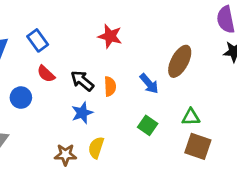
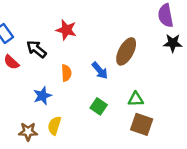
black arrow: (82, 81) -> (36, 49), moved

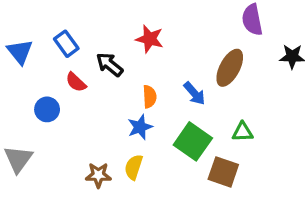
purple semicircle: (166, 16) -> (252, 20), moved
blue star: (42, 96) -> (140, 127), moved
green square: (99, 106) -> (193, 141), size x1.6
brown square: (142, 124) -> (223, 172), moved

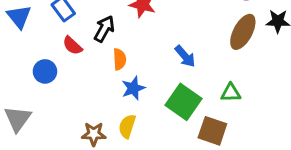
black arrow: (110, 65) -> (104, 29), turned 80
brown ellipse: (230, 68) -> (243, 32), moved
orange semicircle: (150, 97) -> (120, 59), moved

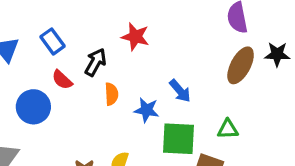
blue circle: (45, 71) -> (33, 107), size x1.4
blue star: (133, 88) -> (147, 110), moved, turned 30
green square: (183, 102) -> (178, 139), turned -32

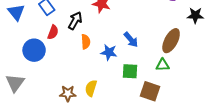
brown ellipse: (241, 65) -> (171, 41), moved
red semicircle: (62, 80) -> (53, 32), turned -112
green square: (178, 139) -> (130, 71), size x0.7

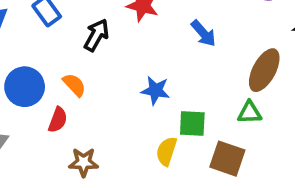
red semicircle: (53, 32) -> (58, 120), moved
blue arrow: (131, 40) -> (203, 33), moved
orange semicircle: (86, 42) -> (74, 85), moved, turned -40
yellow semicircle: (91, 88) -> (167, 151), moved

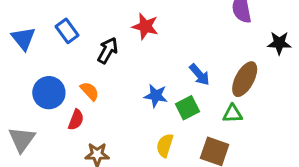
blue arrow: (203, 33) -> (199, 75), moved
green square: (192, 124) -> (187, 108), moved, turned -30

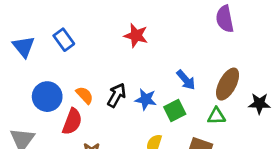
black star: (279, 43) -> (259, 103), moved
black arrow: (108, 50) -> (117, 95), moved
red semicircle: (76, 120) -> (72, 122), size x1.4

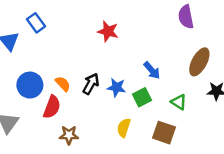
blue rectangle: (64, 40) -> (36, 23), moved
brown ellipse: (228, 84) -> (199, 62), moved
green triangle: (216, 116) -> (179, 102), turned 35

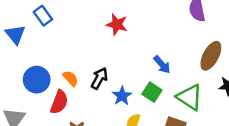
blue star: (116, 87) -> (122, 96), moved, turned 30
green square: (142, 97) -> (152, 92), turned -30
green triangle: (179, 102) -> (190, 97), size x1.6

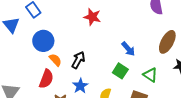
blue circle: (37, 80) -> (43, 41), moved
blue star: (122, 96) -> (80, 86), moved
green triangle: (190, 97) -> (150, 75), size x0.7

